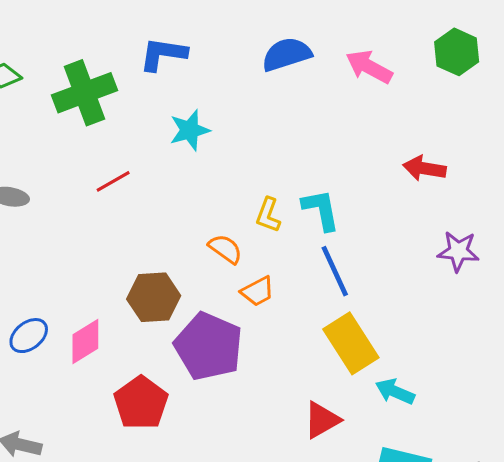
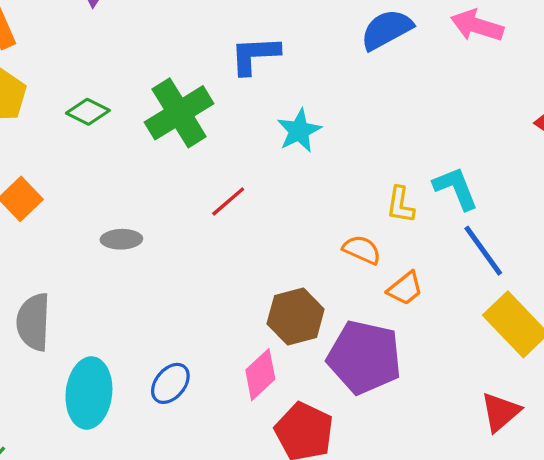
pink diamond: (85, 341) -> (260, 375), moved

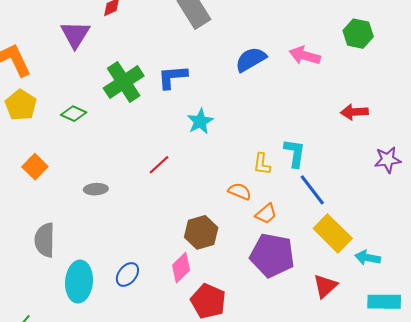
green cross: (179, 113) -> (124, 82), moved
cyan L-shape: (456, 188) -> (295, 153), turned 32
purple pentagon: (364, 357) -> (272, 255), moved

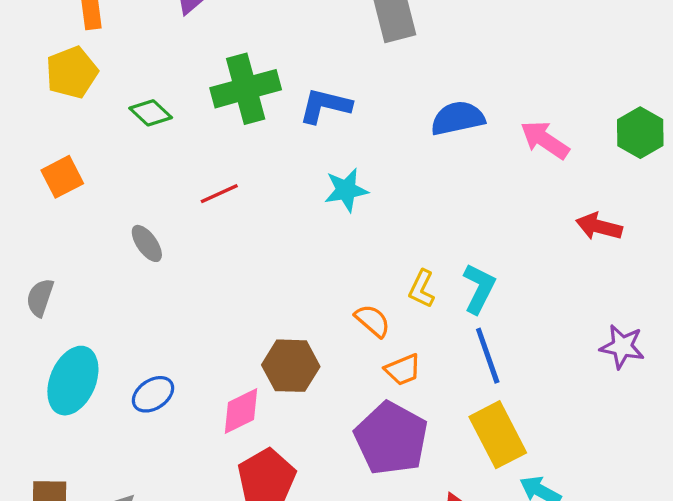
red arrow: (354, 112) -> (599, 227), moved
red line: (159, 165) -> (219, 194), moved
gray ellipse: (96, 189) -> (147, 243), turned 40
gray semicircle: (45, 240) -> (40, 298), size x0.7

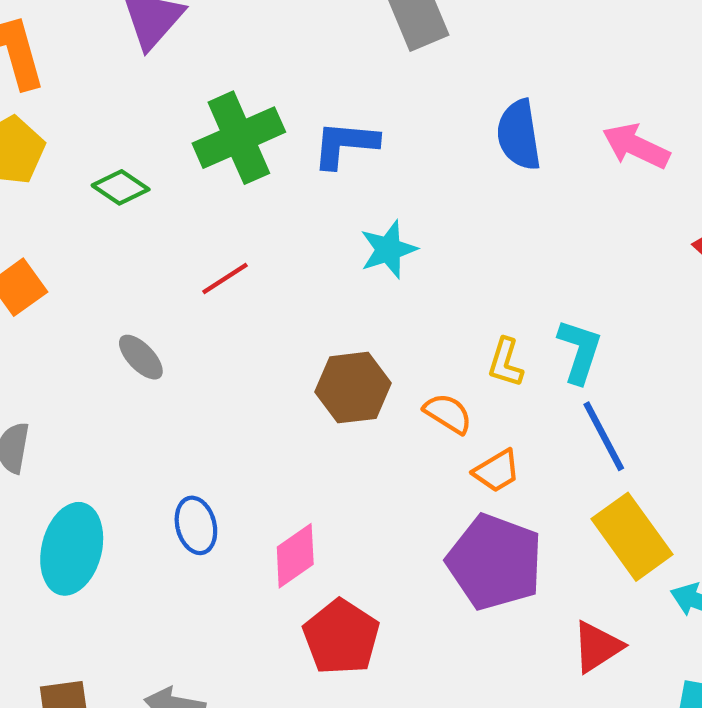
blue semicircle: (458, 118) -> (519, 135), turned -78
brown hexagon: (291, 366) -> (353, 388), moved
blue ellipse: (153, 394) -> (196, 525), moved, turned -63

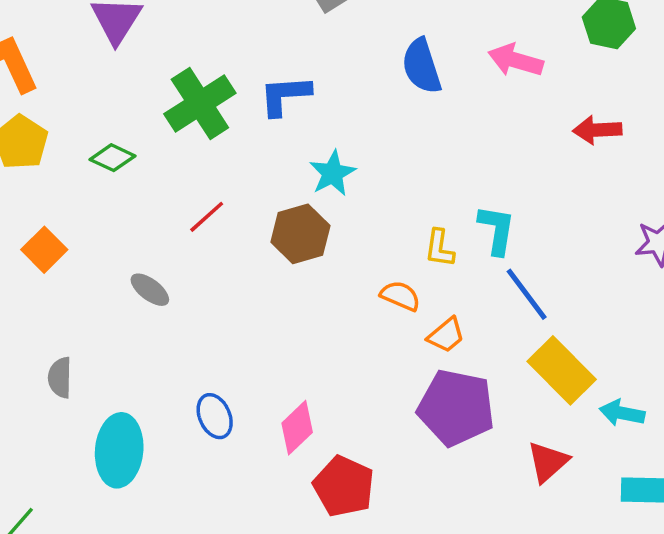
brown hexagon: (353, 388) -> (300, 234), moved

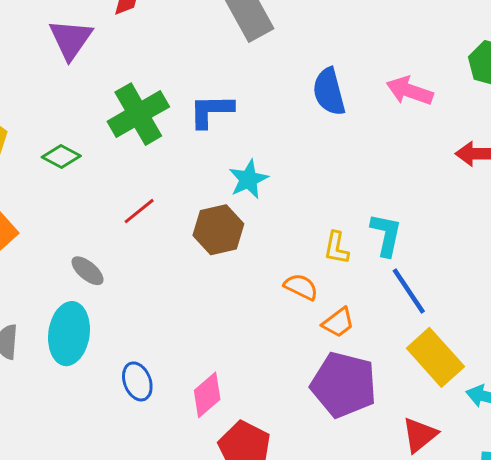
cyan ellipse: (119, 450) -> (69, 334), moved

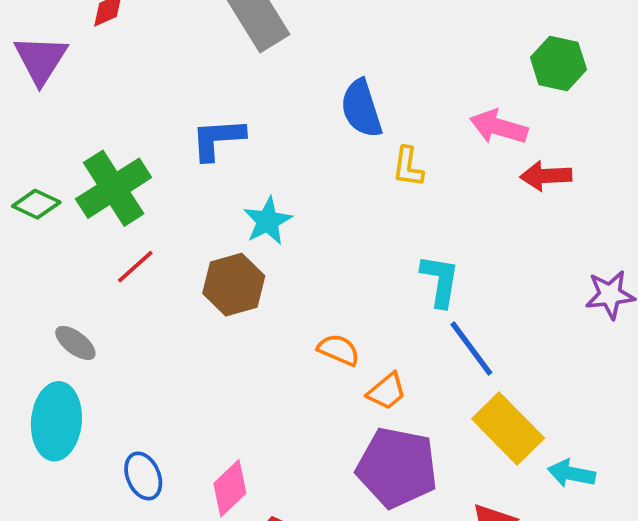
pink arrow: (410, 91) -> (499, 127), moved
green cross: (138, 114) -> (114, 188), moved
yellow L-shape: (336, 248) -> (408, 167), moved

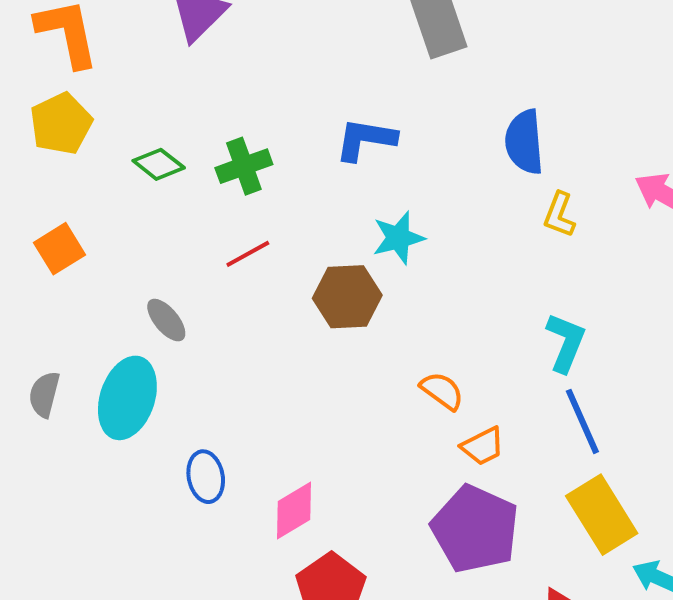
green cross: (114, 188) -> (244, 166), size x0.7

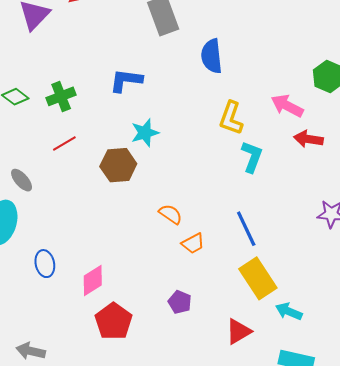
blue semicircle: (524, 142) -> (212, 56), moved
yellow L-shape: (559, 215) -> (231, 118), size x1.4
cyan L-shape: (566, 342) -> (252, 157), moved
purple pentagon: (475, 529) -> (180, 302), moved, size x0.5

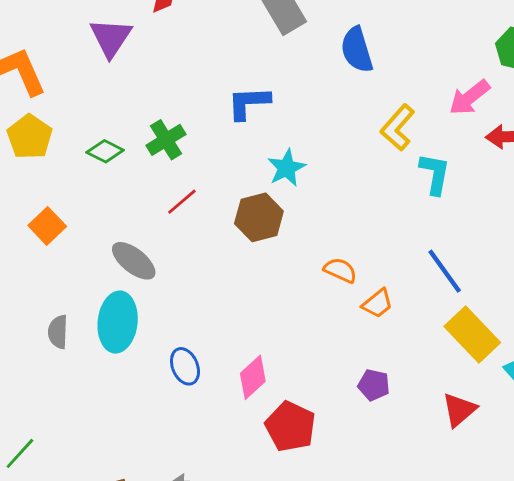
pink arrow: (287, 106) -> (469, 97), turned -56
yellow L-shape: (231, 118) -> (398, 128), turned 32
gray ellipse: (22, 180) -> (134, 261), size x1.4

